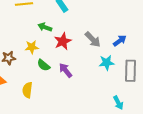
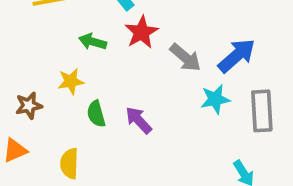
red star: (63, 41) -> (141, 32), moved
blue arrow: (120, 41) -> (237, 56), size x1.5
green semicircle: (44, 65) -> (96, 114), turned 40

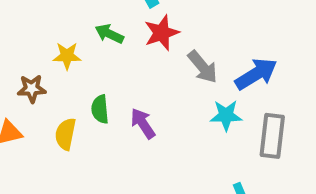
yellow star: (71, 81) -> (67, 56), moved
yellow semicircle: (69, 164) -> (65, 134), moved

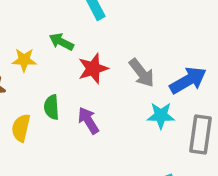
red star: (162, 33) -> (93, 69), moved

